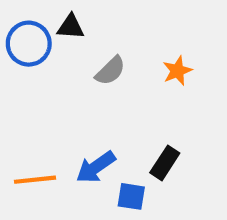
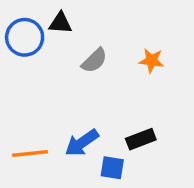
orange star: (177, 71) -> (152, 61), turned 30
black rectangle: (165, 163) -> (141, 139), turned 36

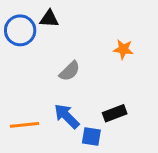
gray semicircle: (94, 61) -> (70, 71), moved
blue arrow: (82, 143) -> (67, 116), turned 80

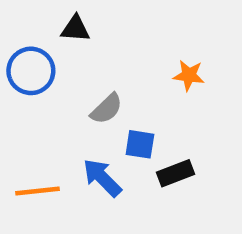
blue circle: (20, 30) -> (31, 71), moved
blue square: (91, 137) -> (140, 144), moved

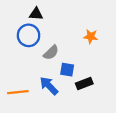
blue circle: (31, 71) -> (29, 35), moved

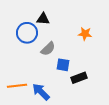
black triangle: (36, 14) -> (43, 19), moved
blue arrow: (49, 86) -> (41, 92), moved

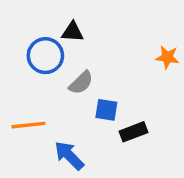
orange star: (85, 34) -> (167, 57), moved
orange line: (17, 86) -> (28, 125), moved

